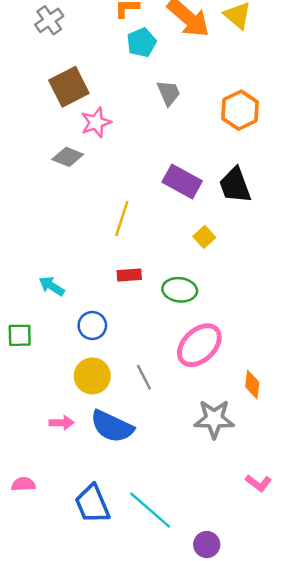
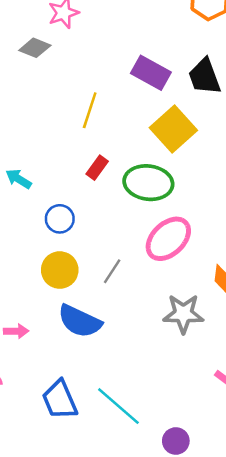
yellow square: (204, 237) -> (173, 129), size x2.0
red rectangle: (129, 275) -> (97, 168), turned -50
green ellipse: (180, 290) -> (148, 183), size x1.4
gray line: (144, 377) -> (112, 271), turned 60
pink arrow: (62, 423) -> (16, 331), moved

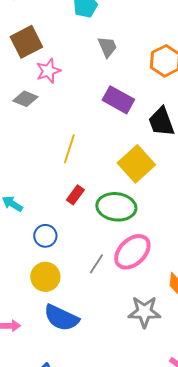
purple rectangle: (151, 73) -> (118, 100), moved
gray line: (112, 271) -> (96, 264), moved

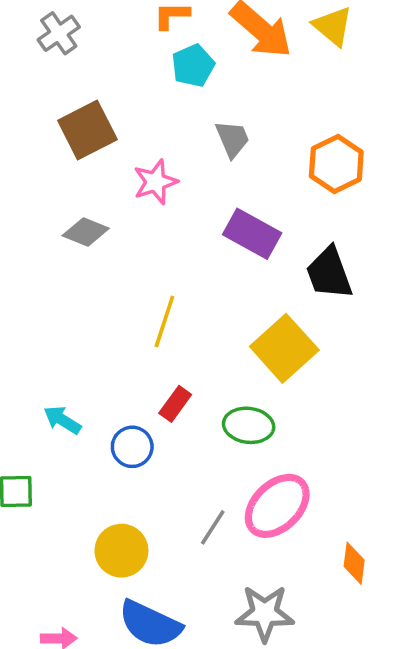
pink star: (48, 71) -> (155, 182), moved
green ellipse: (116, 207) -> (249, 425), size x0.7
blue circle: (45, 236) -> (132, 447), moved
gray star: (144, 312) -> (265, 613), moved

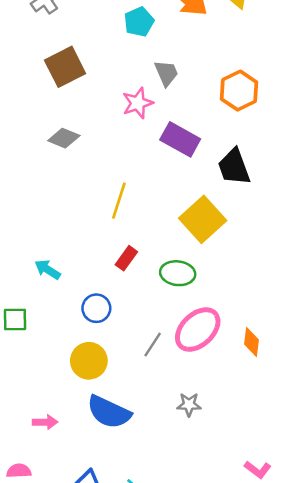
pink star: (155, 182) -> (138, 103), moved
blue circle: (132, 447) -> (96, 308), moved
orange diamond: (354, 563) -> (251, 342), moved
gray star: (265, 613) -> (189, 405), size x0.6

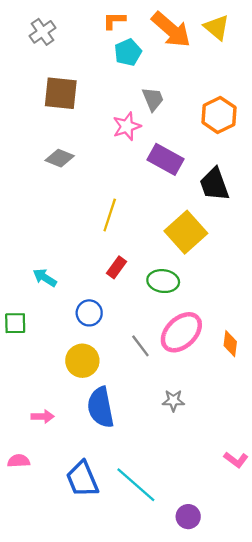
brown square: (65, 67) -> (61, 93), turned 33
gray line: (153, 345) -> (140, 346), turned -70
blue semicircle: (109, 412) -> (101, 407), turned 54

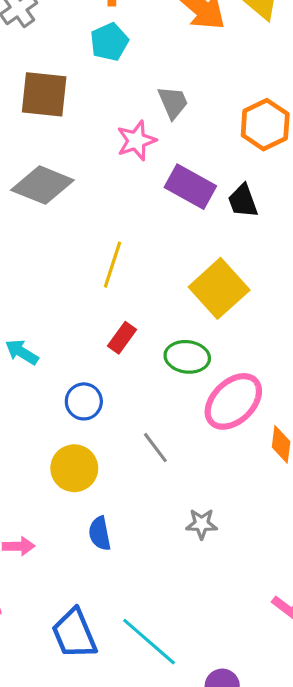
cyan pentagon: (128, 52) -> (109, 42), moved
gray diamond: (60, 158) -> (42, 185), size x1.5
black trapezoid: (214, 184) -> (243, 201), moved, size x0.7
pink ellipse: (181, 332) -> (233, 401), moved
blue semicircle: (101, 407) -> (100, 533), size x0.6

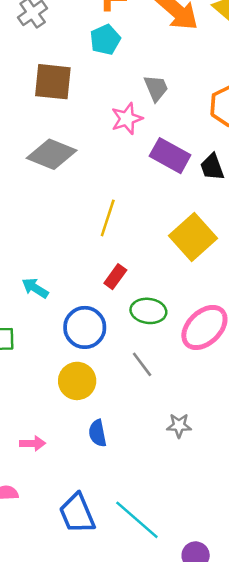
green ellipse: (187, 357) -> (148, 311), moved
blue circle: (84, 401) -> (85, 327), size x1.4

